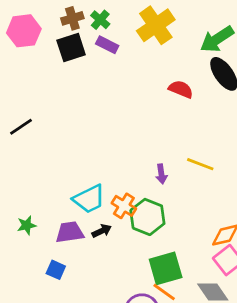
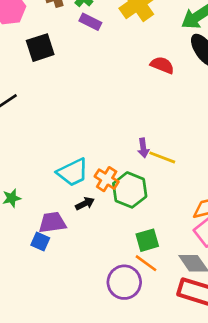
black square: (71, 48) -> (40, 48), moved
yellow line: (200, 164) -> (162, 157), moved
purple trapezoid: (70, 232) -> (52, 223), moved
green square: (166, 268) -> (147, 240), size x0.7

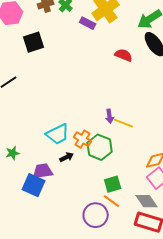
purple rectangle: (90, 22) -> (88, 23), moved
blue square: (40, 241) -> (34, 185), size x1.6

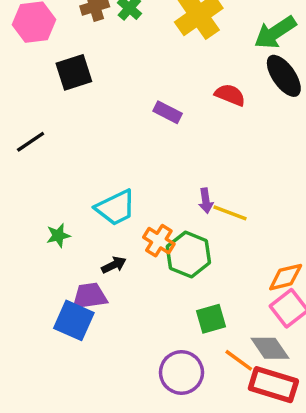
purple rectangle: (88, 23) -> (168, 112), moved
cyan trapezoid: (58, 134) -> (116, 208), moved
green star: (13, 153) -> (58, 235), moved
black arrow: (67, 157) -> (114, 265), moved
orange line: (112, 201) -> (239, 360), moved

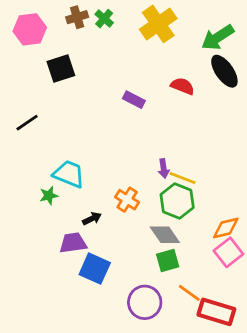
cyan trapezoid: (116, 208) -> (69, 174), moved, turned -132
green hexagon: (188, 255) -> (177, 201), moved
blue square: (74, 320) -> (95, 269), moved
gray diamond: (270, 348) -> (165, 235), moved

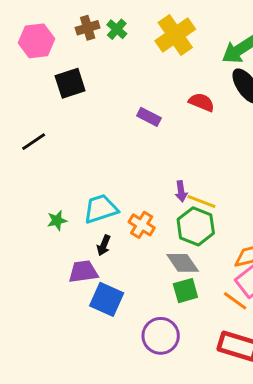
cyan trapezoid: (69, 174) -> (101, 209), moved, turned -40
black arrow: (92, 219) -> (104, 245), turned 138
orange line: (189, 293) -> (235, 301), moved

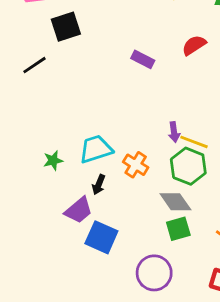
red semicircle: (202, 102) -> (194, 45), turned -55
black line: (34, 142) -> (35, 65), moved
purple trapezoid: (83, 272) -> (79, 210), turned 148

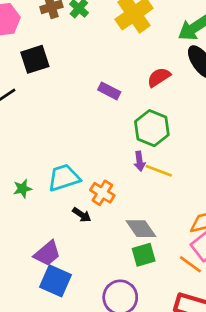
green hexagon: (188, 166) -> (152, 128), moved
black arrow: (99, 185) -> (82, 215), moved, turned -78
purple trapezoid: (79, 210) -> (47, 253), moved
blue square: (101, 237) -> (56, 281), moved

